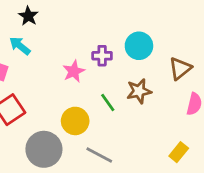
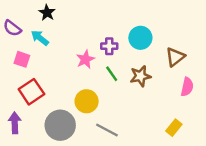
green line: (108, 103) -> (112, 74), moved

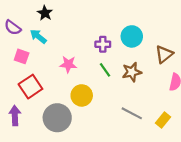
pink star: (85, 59) -> (68, 64), moved, turned 30
gray line: (107, 130) -> (132, 113), moved

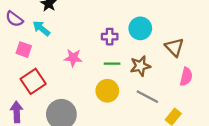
brown triangle: (164, 54) -> (174, 47), turned -36
green line: (105, 70) -> (112, 64), turned -56
yellow circle: (82, 95) -> (107, 91), moved
gray line: (132, 113) -> (147, 97), moved

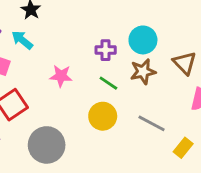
green line: (112, 64) -> (108, 83), turned 35
brown star: (140, 66) -> (143, 72), moved

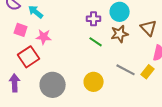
pink star: (61, 76) -> (44, 37), moved
yellow circle: (103, 116) -> (94, 82), moved
yellow rectangle: (183, 148) -> (148, 72), moved

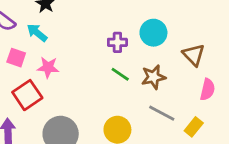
brown star: (120, 34) -> (153, 77), moved
yellow rectangle: (148, 72) -> (194, 127), moved

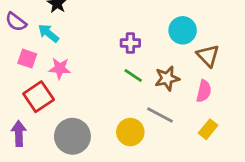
cyan circle: (153, 33) -> (183, 30), moved
pink semicircle: (208, 90) -> (204, 91), moved
gray line: (162, 113) -> (160, 115), moved

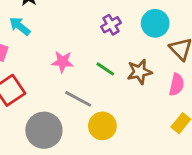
purple cross: (130, 43) -> (111, 25), moved, turned -30
pink star: (60, 68) -> (63, 62), moved
gray line: (160, 115) -> (78, 99), moved

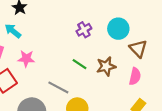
pink star: (63, 62) -> (26, 59), moved

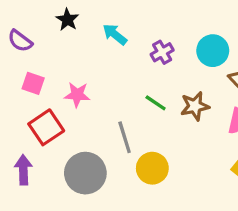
cyan arrow: (13, 31) -> (115, 34), moved
gray line: (58, 87) -> (125, 137), turned 45

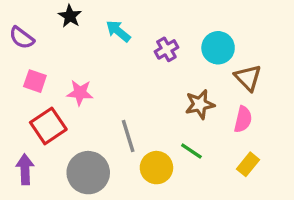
green line: (156, 103) -> (191, 151), moved

